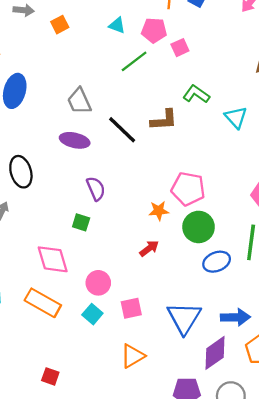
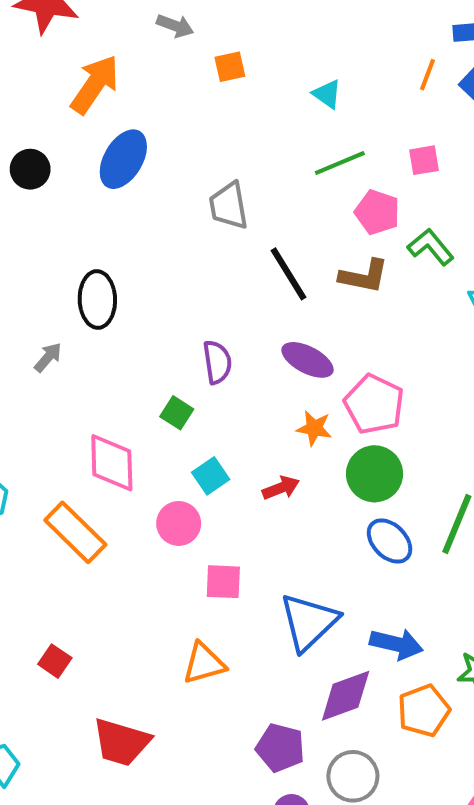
pink pentagon: (154, 30) -> (377, 212), moved
purple ellipse: (75, 140) -> (308, 360), moved
blue ellipse: (217, 262) -> (390, 541), turned 52
cyan square: (92, 314) -> (211, 476), moved

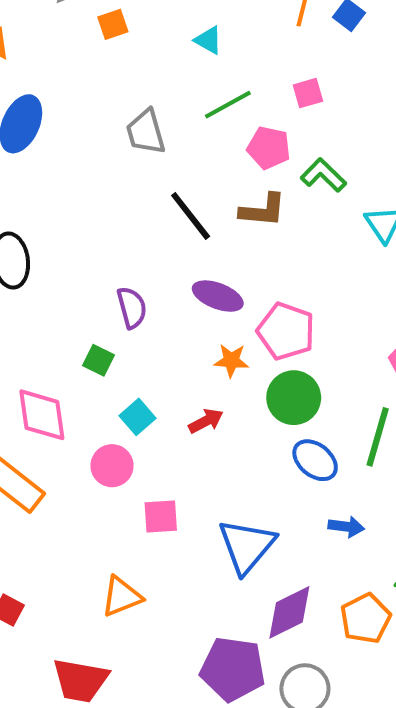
gray trapezoid: (229, 206) -> (146, 132), moved
blue arrow: (396, 644) -> (346, 527), moved, size x0.7
orange triangle: (204, 663) -> (122, 597), moved
purple pentagon: (280, 748) -> (233, 669), size x1.4

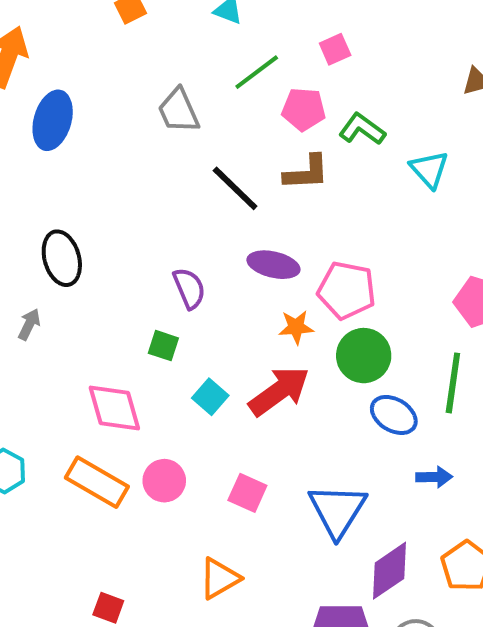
red arrow: (206, 421) -> (279, 391), size x1.8
pink circle: (112, 466) -> (164, 481), moved
pink square: (161, 517) -> (247, 493), turned 36

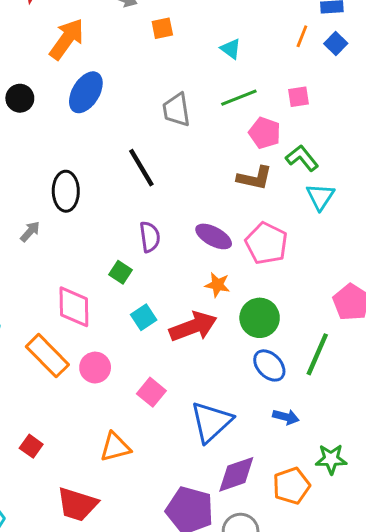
cyan triangle: (429, 169) -> (320, 197), moved
black line: (235, 188) -> (141, 168), moved
pink pentagon: (347, 290) -> (266, 243), moved

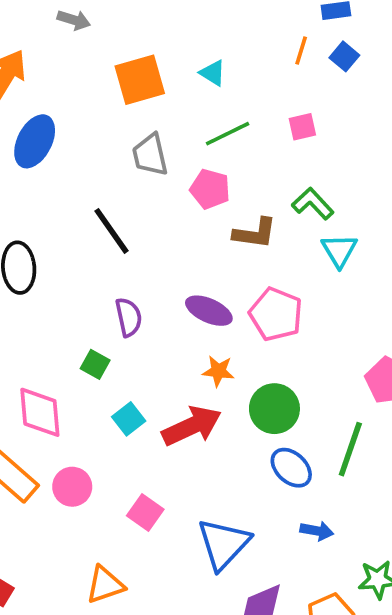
orange square: (162, 28) -> (140, 80), moved, size x1.8
pink pentagon: (265, 133) -> (210, 189), moved

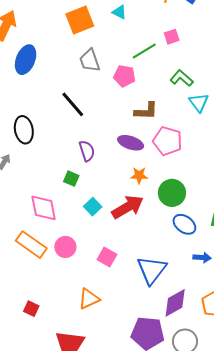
green line: (228, 134) -> (144, 51), moved
brown L-shape: (255, 233) -> (146, 111), moved

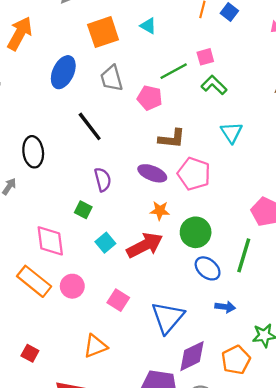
blue ellipse: (26, 60) -> (63, 72), moved
green L-shape: (182, 78) -> (214, 85), moved

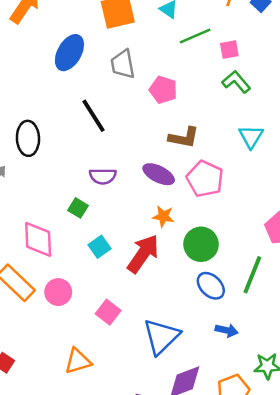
green line: (174, 71) -> (195, 36), moved
purple semicircle: (103, 180) -> (103, 176), turned 100
red arrow: (145, 245) -> (143, 254), turned -33

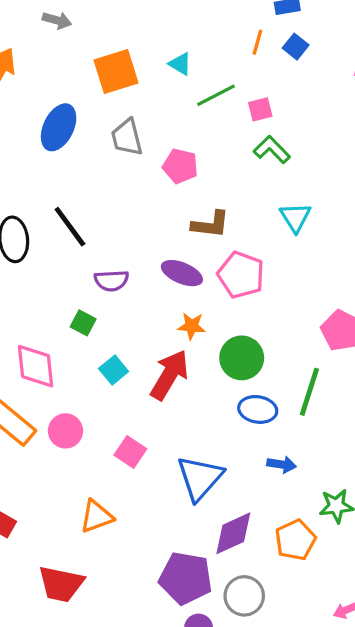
black line: (94, 116) -> (70, 227), moved
blue ellipse: (211, 286) -> (258, 409), turned -32

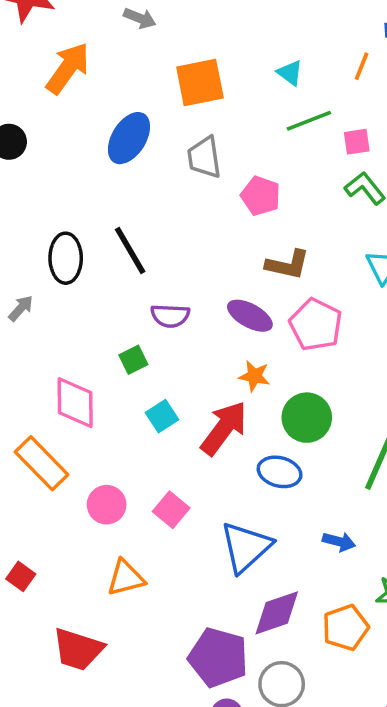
cyan triangle: (180, 64) -> (290, 73), moved
green square: (83, 323) -> (133, 360), turned 30
blue ellipse: (258, 409) -> (280, 472), moved
pink circle: (65, 431) -> (107, 505), moved

